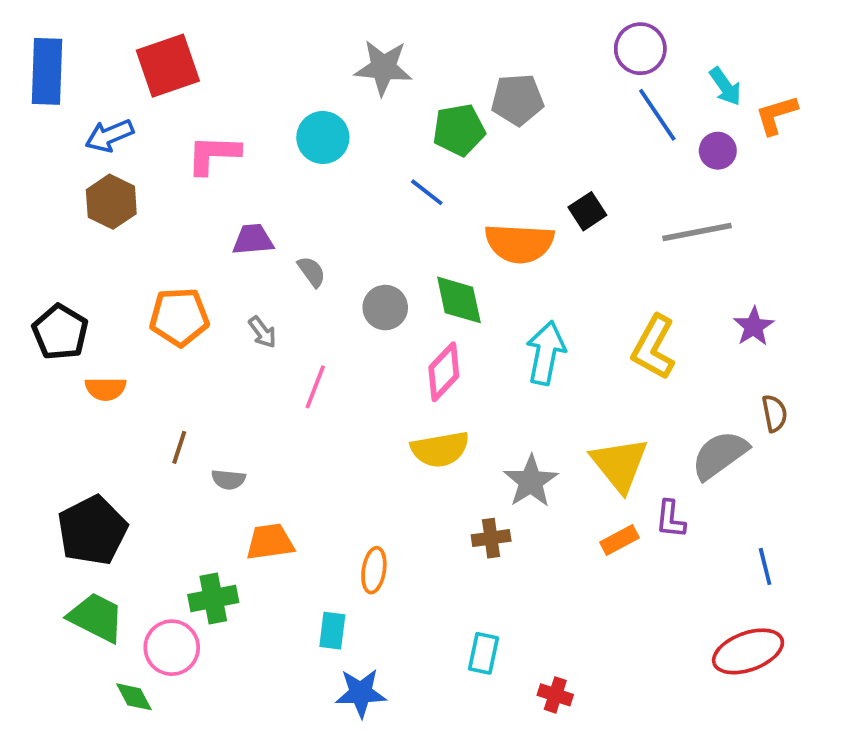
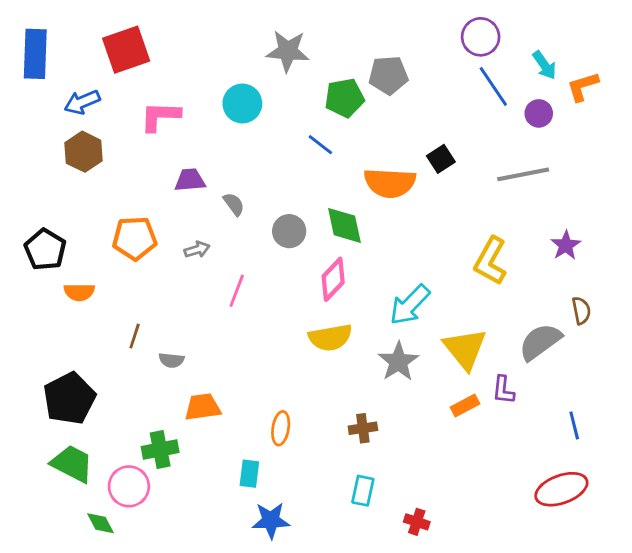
gray arrow: (262, 332) -> (197, 250), turned -70
cyan arrow: (546, 353) -> (410, 305), moved, turned -147
brown cross: (491, 538) -> (363, 428), moved

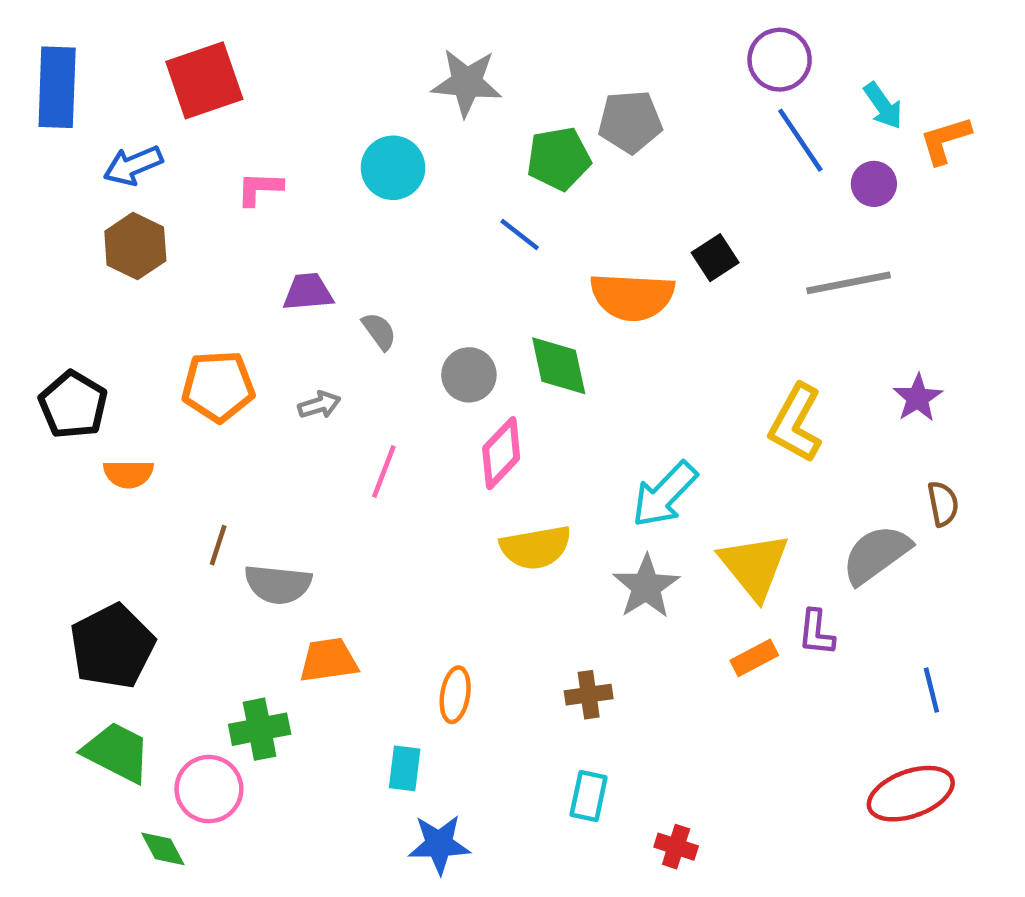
pink L-shape: (160, 116) -> (260, 188), size x0.7
pink diamond: (333, 279) -> (501, 453), moved
gray semicircle: (171, 360) -> (278, 584), size x1.6

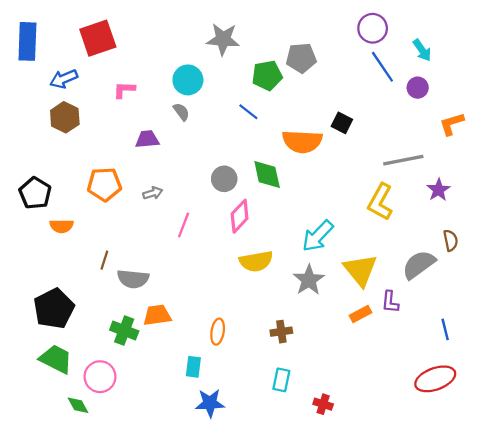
orange L-shape: (945, 140) -> (452, 124), moved
black square: (715, 258) -> (342, 123), turned -30
gray line: (849, 283) -> (403, 160), moved
gray semicircle: (379, 331) -> (181, 112), moved
green cross: (260, 729) -> (124, 331), moved, turned 32

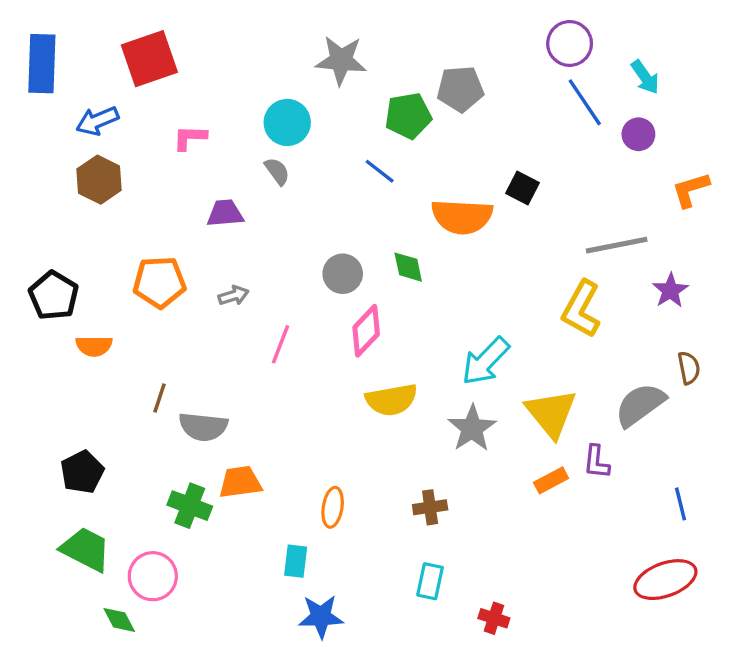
green diamond: (267, 174) -> (408, 267), size x0.7
black pentagon: (54, 309) -> (82, 472), size x0.7

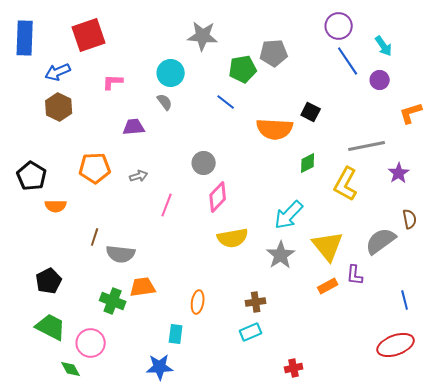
green diamond: (408, 267) -> (308, 163), moved, turned 75
cyan rectangle: (430, 581) -> (251, 332), moved, turned 55
blue star: (321, 617) -> (160, 367), moved
red cross: (494, 618) -> (294, 368), turned -30

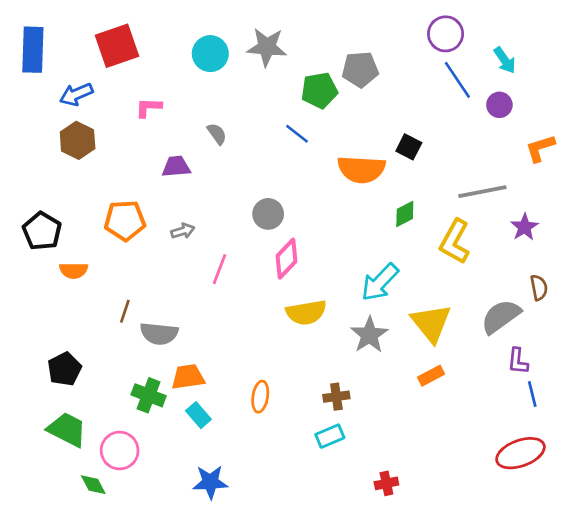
cyan circle: (171, 73) -> (210, 54), moved
purple L-shape: (355, 275) -> (518, 361), moved
cyan rectangle: (176, 334) -> (198, 415), moved, turned -48

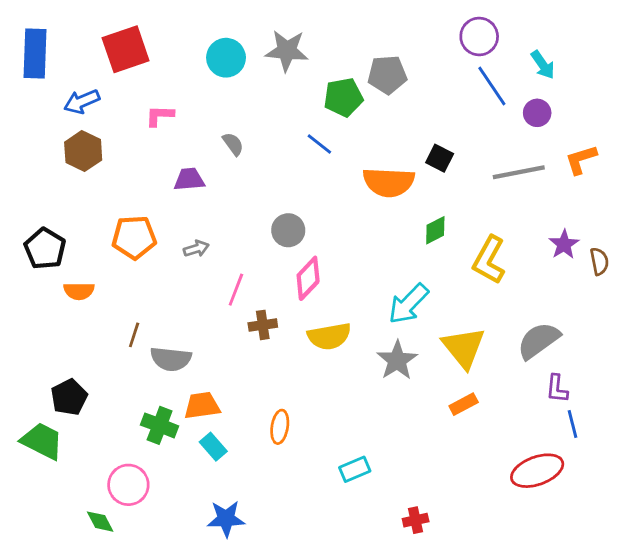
gray line: (482, 192) -> (519, 172), moved
brown semicircle: (539, 288) -> (599, 261), moved
brown cross: (336, 397) -> (263, 325), moved
green trapezoid: (67, 429) -> (42, 441), moved
red ellipse: (520, 453) -> (537, 471), moved

